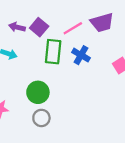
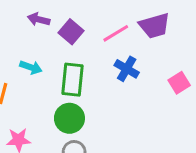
purple arrow: (17, 27) -> (39, 19), moved
green rectangle: (53, 52) -> (73, 80), moved

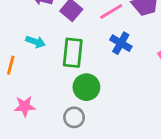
green circle: (69, 118) -> (86, 87), moved

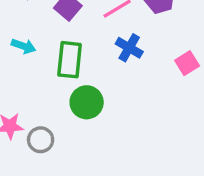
gray circle: (74, 117) -> (41, 140), moved

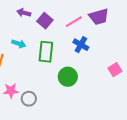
pink square: (187, 63) -> (115, 70), moved
green circle: (87, 102) -> (68, 77), moved

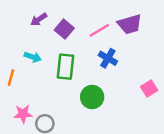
purple arrow: (24, 13) -> (39, 19), turned -48

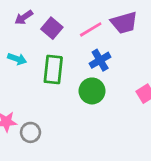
blue cross: (108, 58) -> (100, 60), turned 30
green circle: (92, 97) -> (92, 91), moved

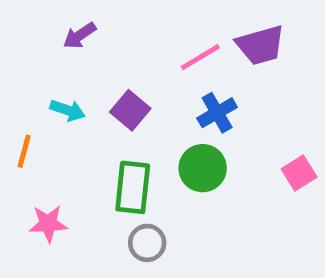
purple square: (52, 28) -> (130, 110), moved
green rectangle: (53, 70) -> (133, 187), moved
gray circle: (30, 132) -> (147, 243), moved

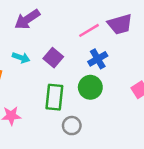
purple arrow: (80, 35) -> (27, 19), size x1.5
gray circle: (147, 243) -> (72, 126), moved

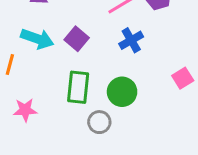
cyan arrow: (21, 58) -> (37, 39), size x1.5
green circle: (90, 87) -> (122, 92), moved

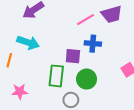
purple square: (77, 39) -> (73, 56), moved, turned -35
blue cross: (131, 40) -> (93, 44), turned 35

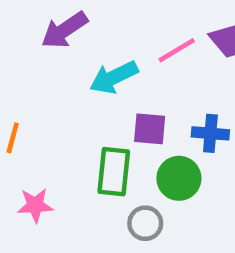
cyan arrow: (28, 42) -> (114, 77), moved, turned 135
blue cross: (93, 44) -> (210, 133), moved

